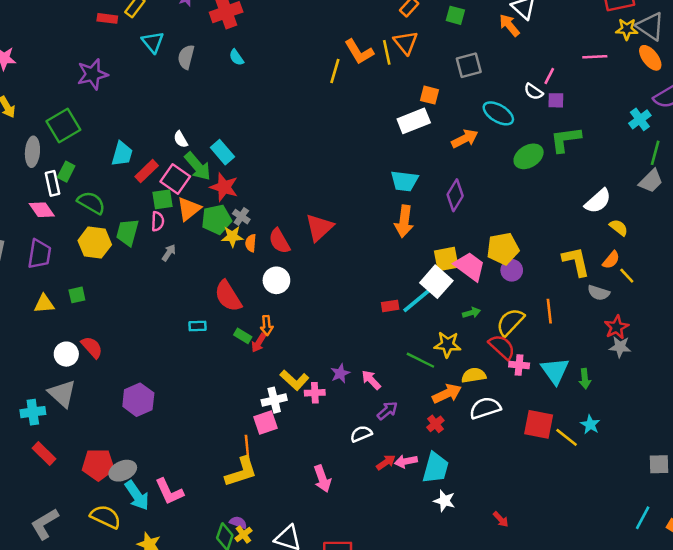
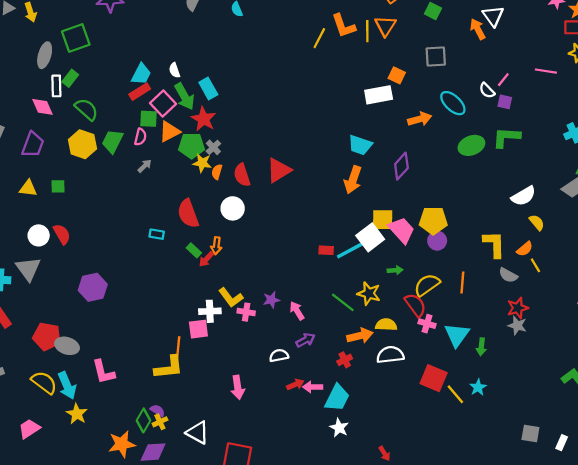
cyan trapezoid: (122, 154) -> (141, 74), moved
gray ellipse: (123, 471) -> (67, 346), turned 30
cyan arrow: (137, 495) -> (67, 386), moved

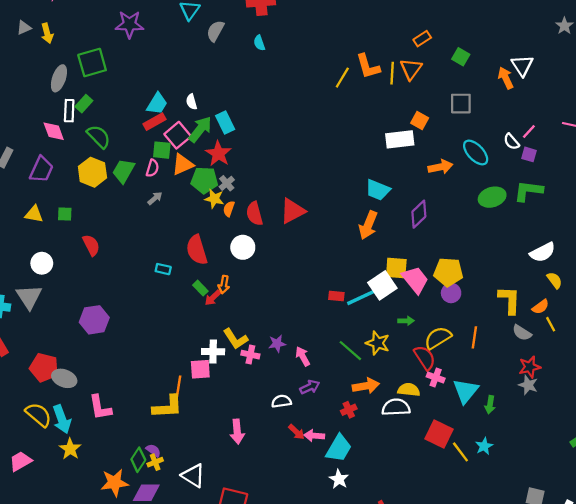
green arrow: (184, 96) -> (200, 129), turned -116
red semicircle: (62, 234) -> (91, 245), moved
yellow semicircle: (386, 325) -> (409, 390), moved
red arrow: (295, 384) -> (296, 432), turned 63

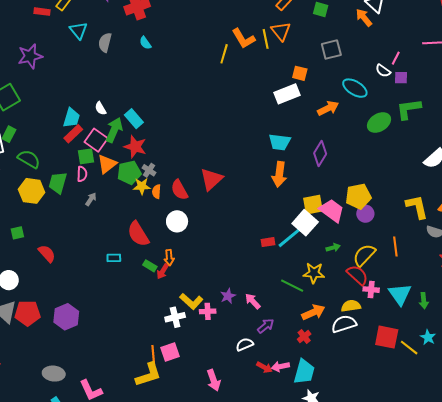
red pentagon: (44, 368) -> (28, 313), moved
pink square: (200, 369) -> (170, 352), moved

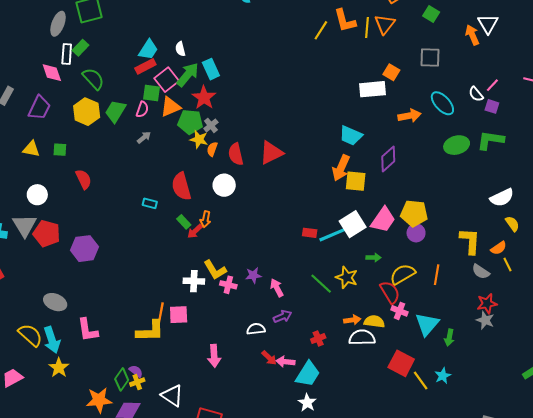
yellow square: (313, 205) -> (356, 181), moved
pink trapezoid: (332, 211) -> (383, 220), turned 72
orange arrow: (313, 312) -> (352, 320), moved, size x0.7

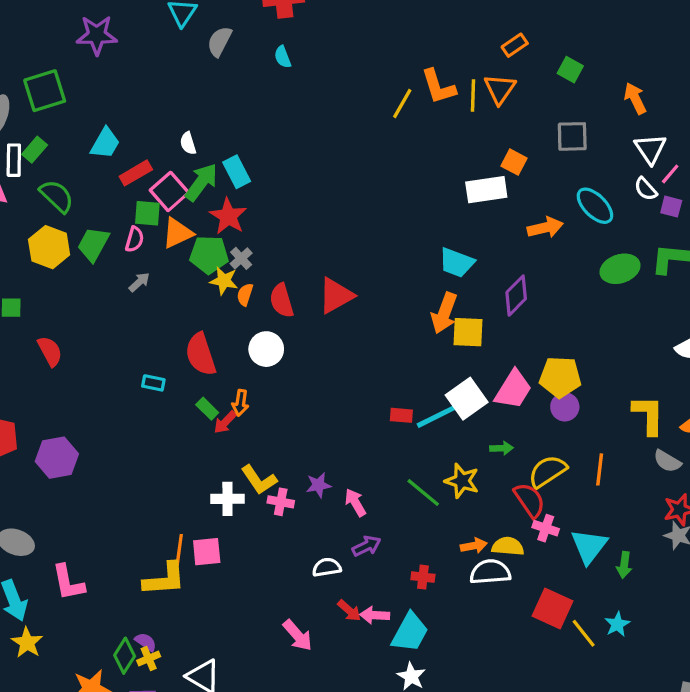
white triangle: (488, 24) -> (650, 149), moved
cyan trapezoid: (148, 50) -> (105, 143), moved
red cross: (318, 339) -> (423, 577), turned 32
pink arrow: (214, 356) -> (298, 635), moved, turned -35

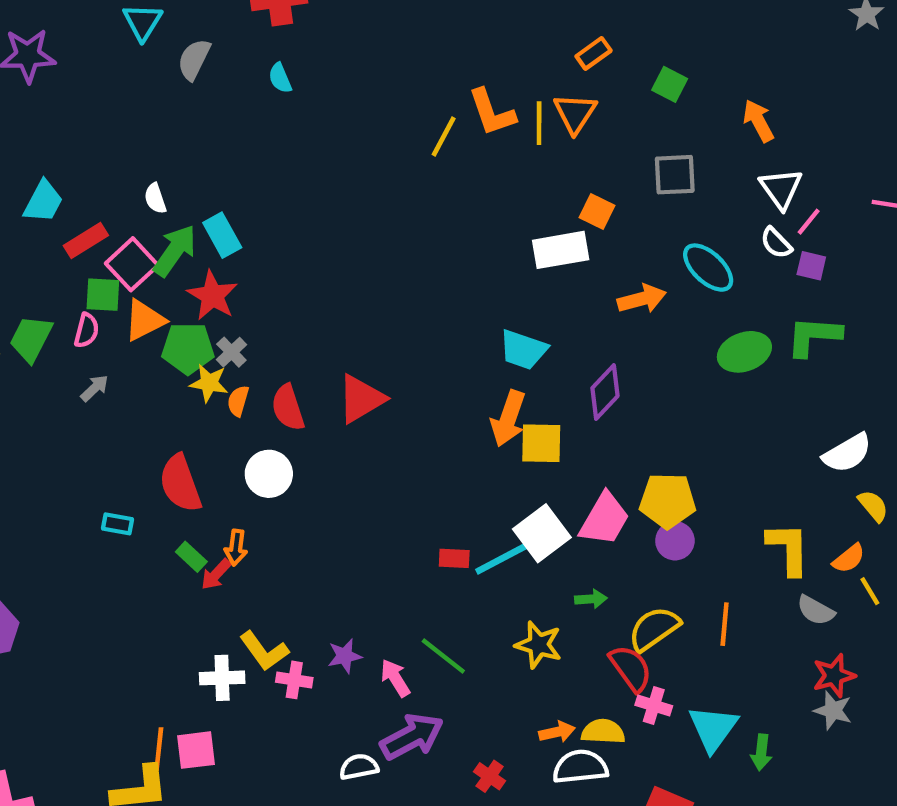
green line: (423, 493) -> (443, 656), moved
purple arrow: (367, 546) -> (412, 736), size x1.6
red cross: (423, 577) -> (490, 776), turned 30

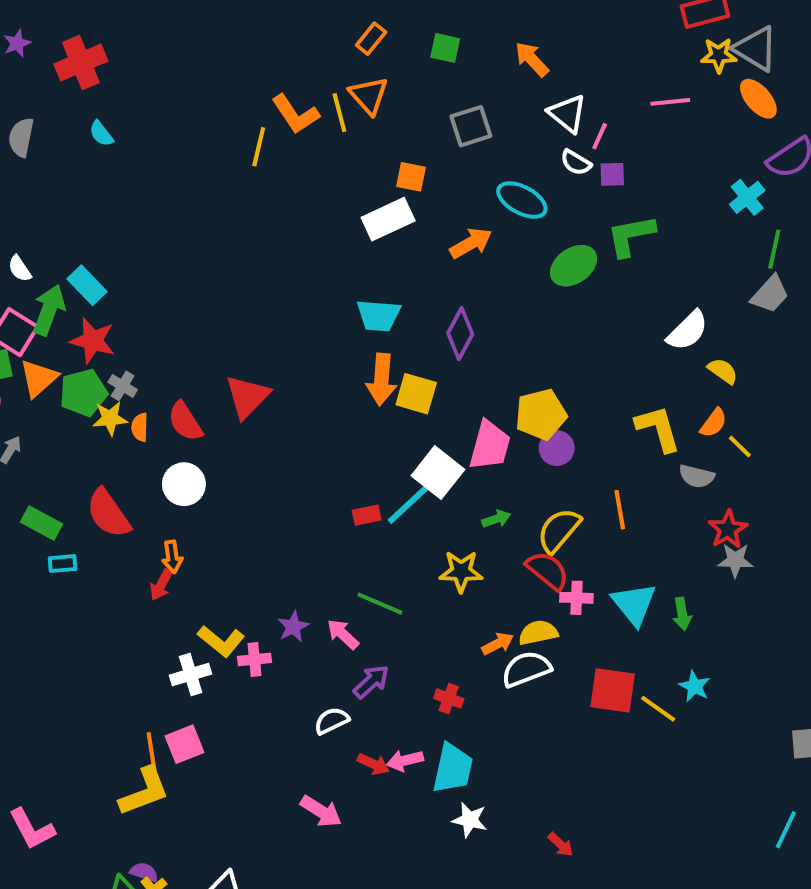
yellow square: (541, 443) -> (416, 394), turned 30
green rectangle: (191, 557) -> (41, 523), moved, size x1.4
purple arrow: (412, 736) -> (371, 682), size x0.7

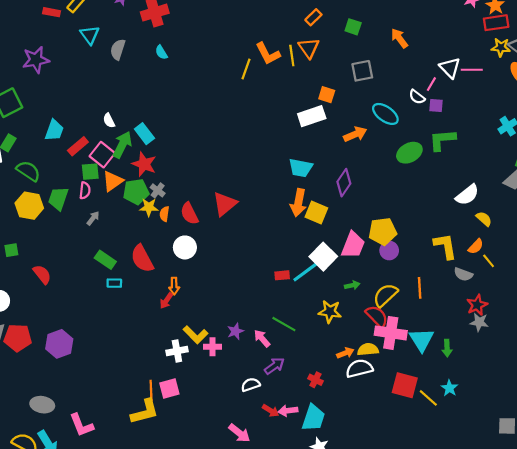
white triangle: (567, 114) -> (450, 68), moved
pink cross: (576, 598) -> (391, 333), size x1.8

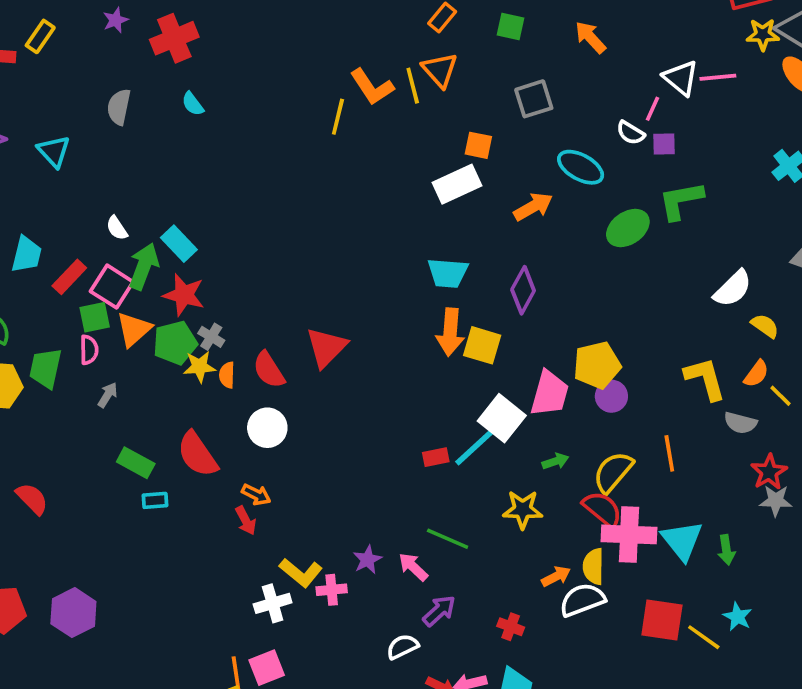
cyan triangle: (90, 35) -> (54, 151), moved
orange arrow: (174, 286) -> (256, 495), turned -56
red arrow: (166, 301) -> (246, 521), turned -56
yellow semicircle: (368, 349) -> (593, 566), turned -78

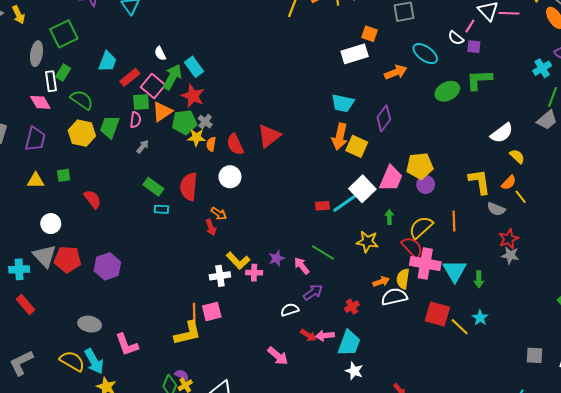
red semicircle: (197, 454) -> (189, 187), turned 32
green arrow: (555, 461) -> (389, 217), turned -80
red cross: (511, 627) -> (352, 307), turned 32

